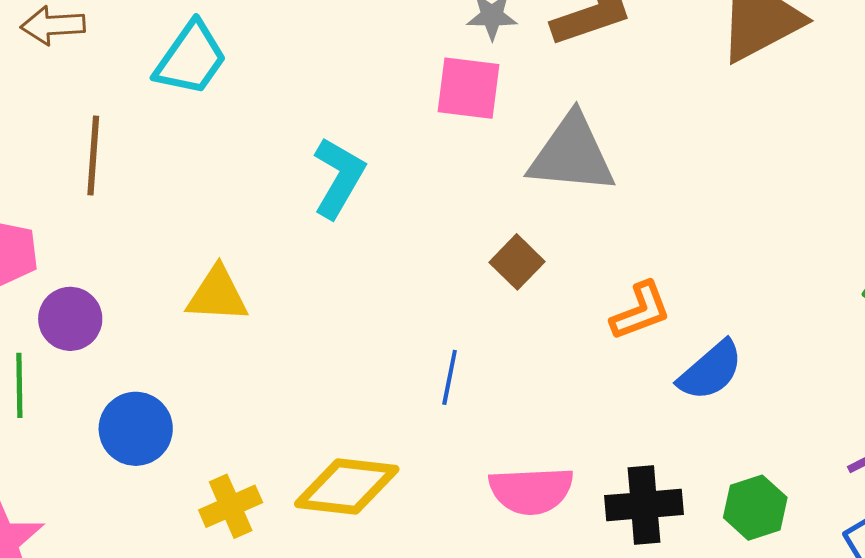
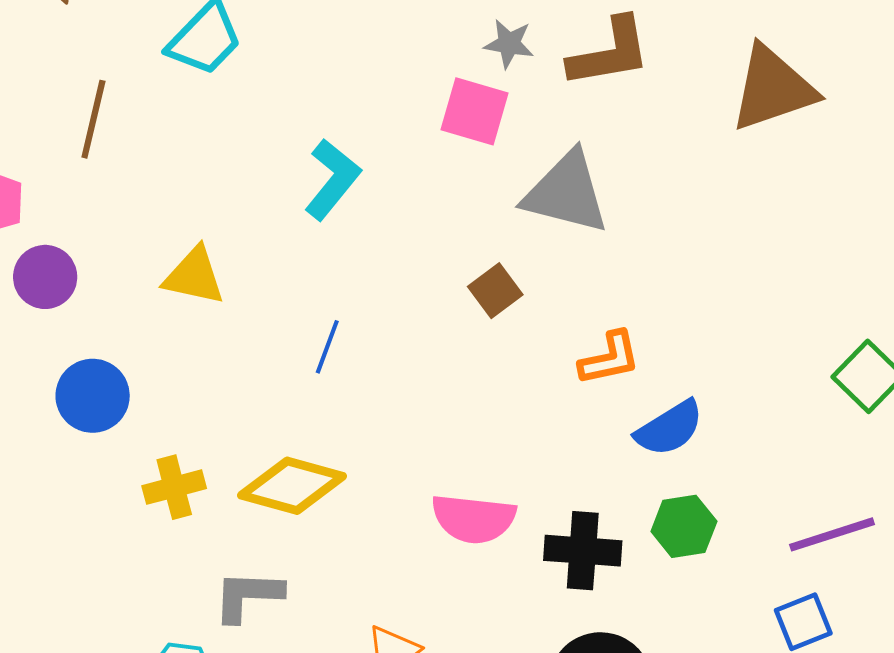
blue line: (450, 377) -> (327, 347), moved
green hexagon: (755, 508) -> (684, 526), moved

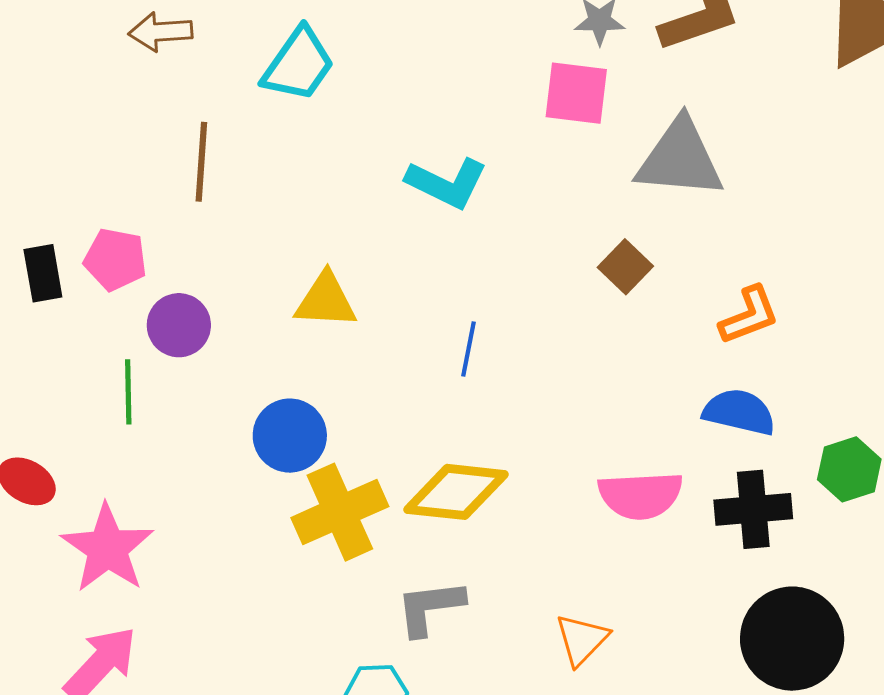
cyan L-shape: (332, 179) -> (447, 183), turned 86
blue circle: (93, 396) -> (290, 436), moved
blue semicircle: (669, 428) -> (739, 412), moved, turned -126
yellow cross: (174, 487) -> (340, 512), size x1.5

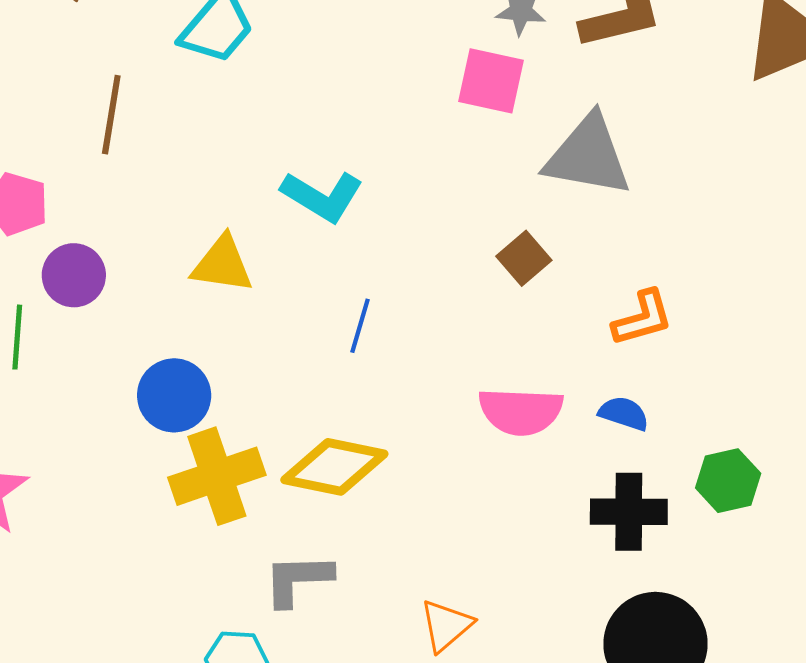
cyan L-shape: (447, 183) -> (322, 196), moved
blue semicircle: (739, 412) -> (624, 413), size x0.7
pink semicircle: (640, 495) -> (521, 411), moved

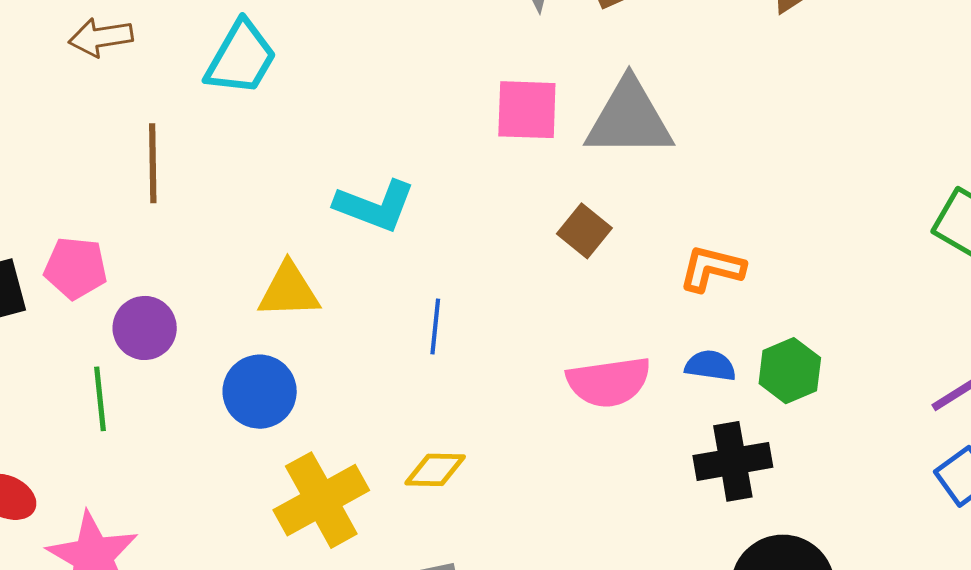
pink square: (491, 81) -> (527, 110), moved
orange L-shape: (643, 318) -> (712, 268), turned -140
blue circle: (174, 395) -> (260, 392), moved
yellow diamond: (334, 467) -> (435, 470), size x0.6
green hexagon: (728, 481) -> (790, 371), moved

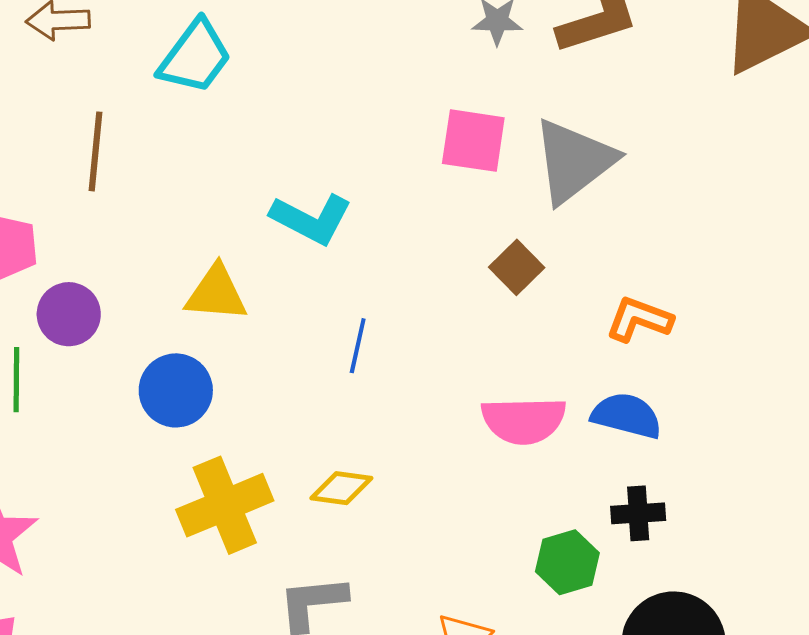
gray triangle: (629, 119) -> (574, 161), turned -44
blue semicircle: (710, 366) -> (627, 416), size x1.4
green hexagon: (790, 371) -> (567, 562), moved
black cross: (733, 461) -> (638, 513), size x0.7

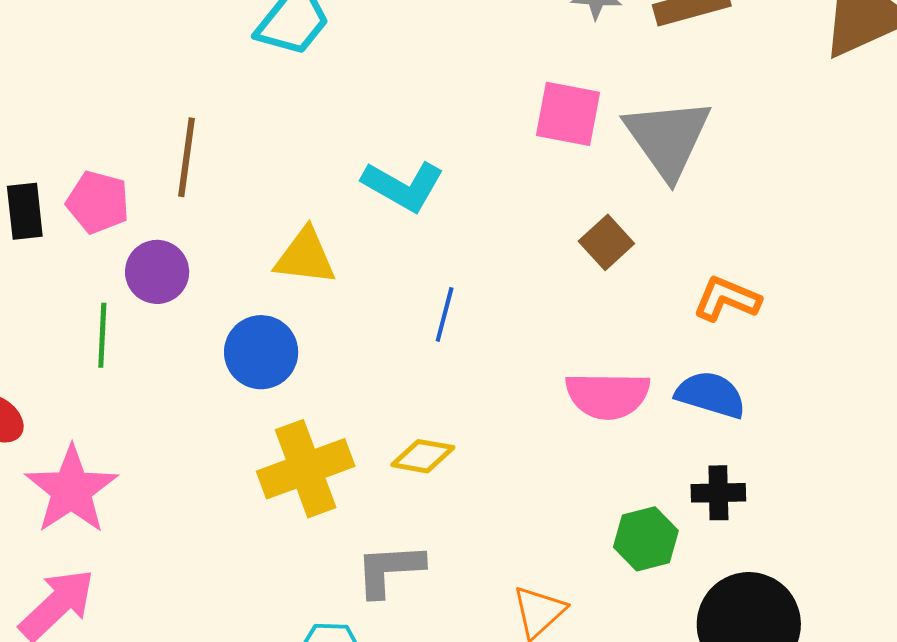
brown line: (95, 151) -> (186, 157), moved
gray triangle: (574, 161) -> (668, 138), turned -30

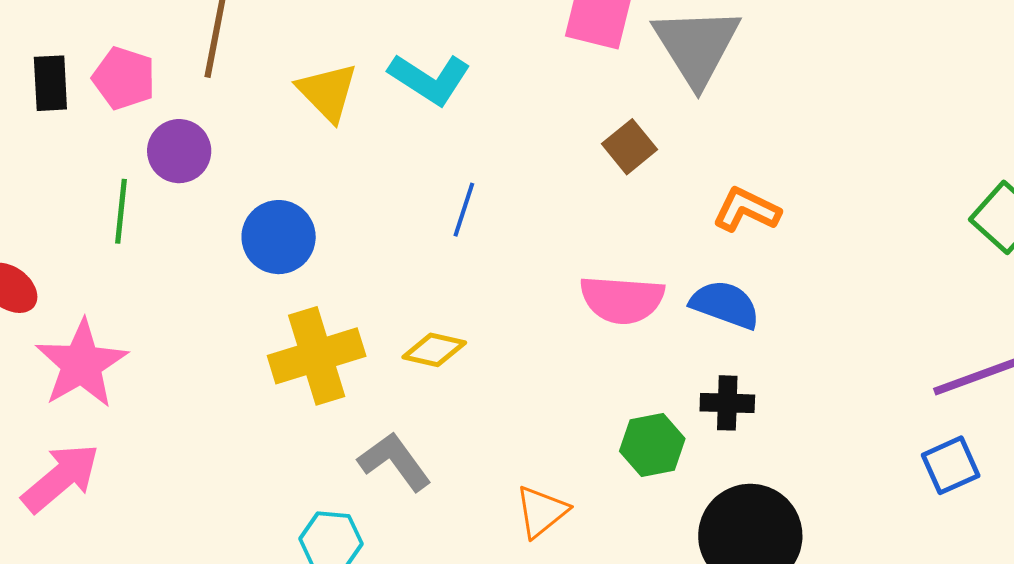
yellow triangle: (305, 257) -> (328, 92), moved, turned 36
gray L-shape: (389, 570) -> (395, 461), turned 54

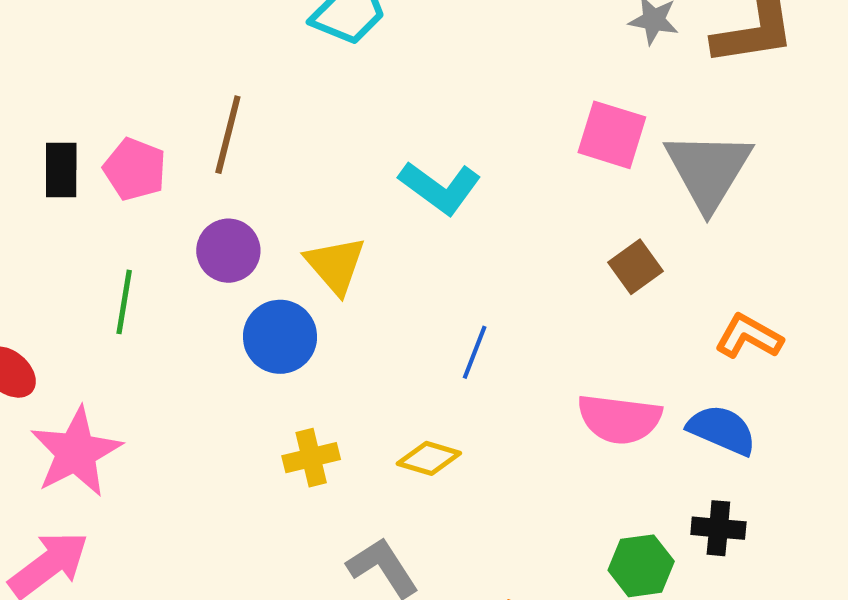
yellow triangle: (328, 92) -> (335, 265), moved
purple circle: (179, 151) -> (228, 251), moved
blue line: (464, 210) -> (475, 352), moved
yellow cross: (317, 356) -> (311, 458), size x0.6

